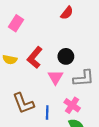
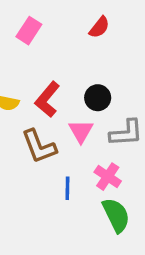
pink rectangle: (16, 23) -> (29, 31), moved
brown L-shape: (23, 103) -> (39, 146), moved

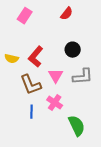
black circle: (98, 98) -> (73, 50), moved
pink cross: (108, 177) -> (55, 103), moved
blue line: (67, 188) -> (32, 112), moved

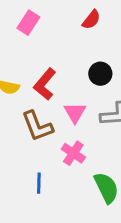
blue line: (32, 112) -> (39, 183), moved

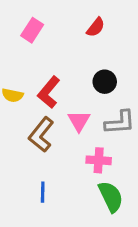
brown L-shape: (37, 126) -> (41, 135), turned 60
pink cross: (73, 153) -> (99, 160), moved, turned -30

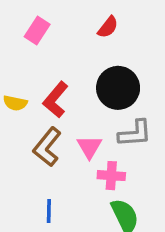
black circle: (105, 82) -> (118, 88), size x1.6
pink triangle: (79, 121) -> (89, 147), moved

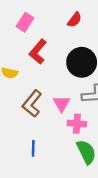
red L-shape: (56, 100) -> (38, 52), moved

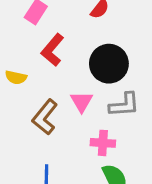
pink triangle: (62, 104) -> (82, 102), moved

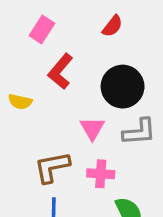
brown L-shape: (45, 117) -> (52, 167), moved, turned 40
pink cross: (103, 143) -> (101, 174), moved

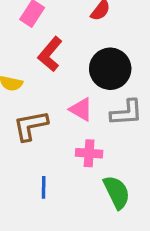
pink triangle: (92, 128) -> (81, 109), turned -30
brown L-shape: (52, 167) -> (31, 126), moved

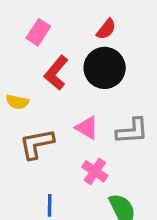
black circle: (110, 69) -> (105, 68), moved
pink cross: (89, 153) -> (95, 171), turned 30

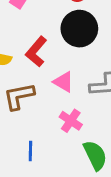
red L-shape: (56, 73) -> (36, 52), moved

